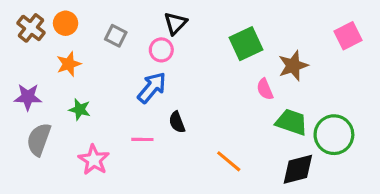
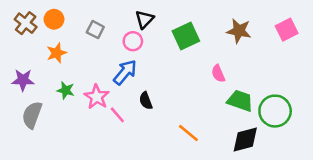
green square: (246, 44) -> (186, 36), moved
brown star: (293, 66) -> (239, 31), moved, turned 30
pink line: (142, 139) -> (117, 115), turned 48
pink star: (94, 160) -> (97, 97), moved

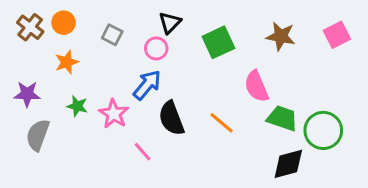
pink semicircle: (218, 74) -> (256, 86), size x1.5
black semicircle: (146, 101) -> (171, 118), size x1.6
pink line: (117, 115) -> (143, 152), moved
orange line: (188, 133) -> (222, 123), moved

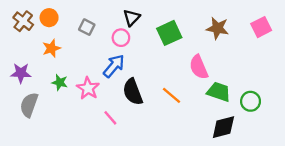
green circle: (323, 130) -> (251, 101), size x0.7

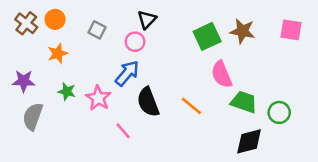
pink square: (261, 27) -> (291, 30), turned 36
green square: (169, 33) -> (207, 36), moved

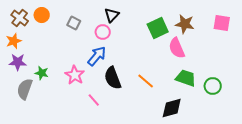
orange star: (58, 53) -> (14, 41), moved
pink semicircle: (222, 74) -> (177, 48), moved
green star: (67, 91) -> (42, 73), moved
black diamond: (249, 141) -> (172, 108), moved

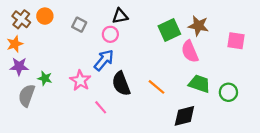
black triangle: (112, 15) -> (120, 16), turned 35
pink square: (222, 23) -> (236, 41), moved

